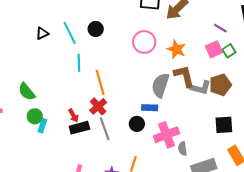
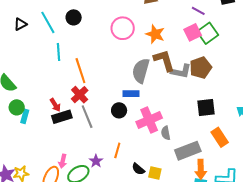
green square: (229, 51) -> (208, 33), size x1.5

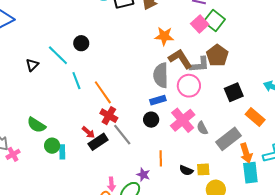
pink circle: (123, 28) -> (189, 86), moved

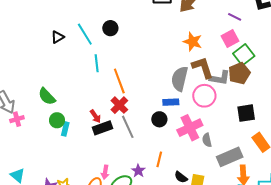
green square: (214, 20) -> (244, 55), moved

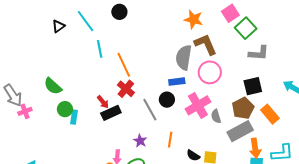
black circle: (110, 28) -> (119, 12), moved
brown pentagon: (239, 73) -> (243, 108), moved
gray L-shape: (220, 78) -> (259, 53), moved
gray line: (128, 127) -> (150, 110), moved
purple star: (138, 171) -> (140, 141), moved

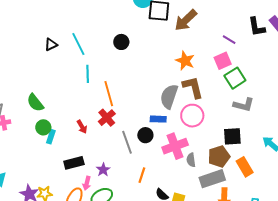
black circle: (119, 12) -> (121, 42), moved
black rectangle: (111, 113) -> (74, 163), moved
purple star: (140, 141) -> (103, 170), moved

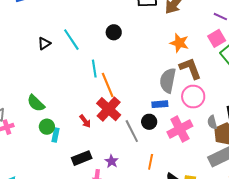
cyan line: (88, 74) -> (94, 69), moved
red cross: (107, 118) -> (109, 109), size x1.4
gray semicircle: (191, 160) -> (212, 122), moved

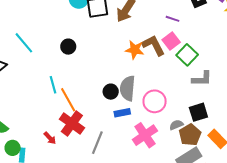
cyan line: (71, 40) -> (24, 43), moved
brown L-shape: (190, 68) -> (153, 45), moved
black circle: (149, 122) -> (111, 92), moved
gray semicircle: (212, 122) -> (176, 125), turned 88
gray line: (132, 131) -> (97, 143), turned 55

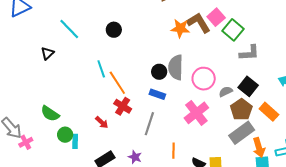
black square: (198, 112) -> (248, 86), turned -30
blue rectangle: (122, 113) -> (157, 94), moved, turned 35
red cross: (72, 123) -> (123, 106), size x0.7
gray semicircle: (176, 125) -> (226, 92), moved

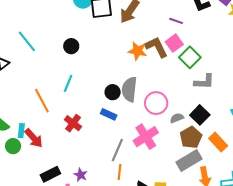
cyan line: (101, 69) -> (68, 83), moved, turned 36
orange line: (117, 83) -> (42, 101), moved
red arrow: (102, 122) -> (34, 138), moved, size x1.5
gray line: (149, 124) -> (117, 150), moved
cyan rectangle: (75, 141) -> (21, 131), moved

